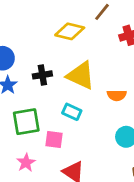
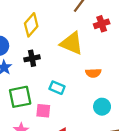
yellow diamond: (70, 31) -> (31, 25), moved, turned -60
yellow triangle: (81, 75) -> (72, 43), moved

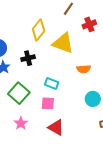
yellow diamond: (31, 25) -> (39, 30), moved
green square: (20, 97) -> (19, 93), turned -35
pink square: (43, 111) -> (48, 103), moved

